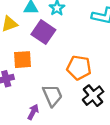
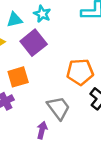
purple square: (43, 32) -> (34, 43), turned 30

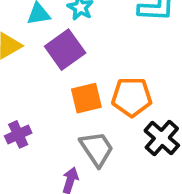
orange square: (18, 77) -> (86, 98), moved

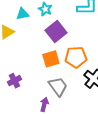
purple square: (65, 50) -> (56, 31), moved

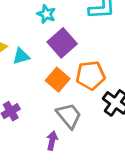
cyan triangle: (23, 14) -> (21, 56), moved
orange square: (51, 59) -> (58, 80), turned -30

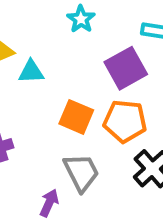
purple square: (62, 43) -> (126, 68), moved
orange square: (58, 80) -> (76, 117), turned -30

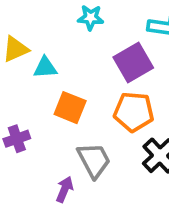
cyan star: (81, 19) -> (91, 18), turned -30
orange square: (76, 117) -> (70, 108), moved

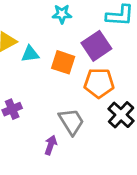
orange square: (70, 108) -> (63, 62), moved

